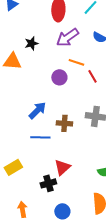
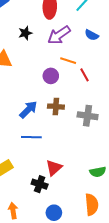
black star: (31, 43) -> (25, 33), moved
brown cross: (64, 123) -> (56, 107), moved
black cross: (48, 183) -> (40, 184), turned 35

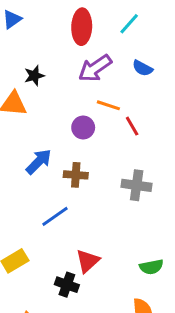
black star: (25, 33) -> (34, 76), moved
brown cross: (56, 107) -> (76, 175), moved
blue arrow: (28, 110) -> (39, 162), moved
blue line: (31, 137) -> (55, 216), turned -36

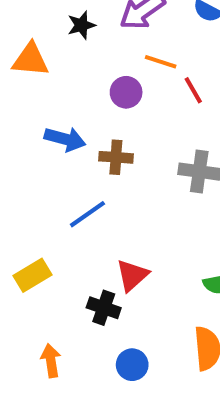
black star: (34, 76) -> (81, 25), moved
blue arrow: (39, 162) -> (65, 139), turned 60

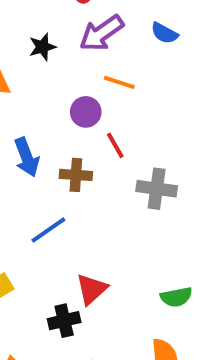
red line: (193, 90) -> (115, 145), moved
blue arrow: (65, 139) -> (27, 157), turned 54
black cross: (104, 308) -> (64, 321), turned -32

